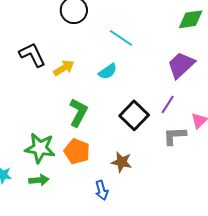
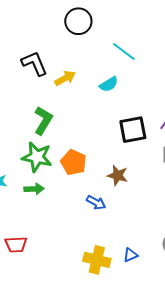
green L-shape: (78, 112) -> (43, 120), moved
black square: (134, 115) -> (133, 130), turned 32
blue arrow: (102, 190) -> (96, 203), turned -48

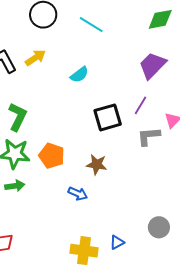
cyan line: (124, 51) -> (91, 25), moved
yellow arrow: (65, 78) -> (35, 58), moved

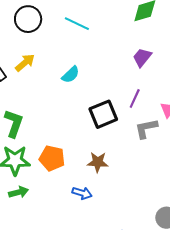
purple trapezoid: (152, 65) -> (142, 57), size x0.7

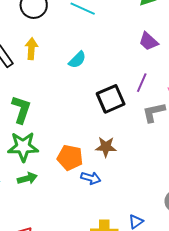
purple trapezoid: (142, 57) -> (148, 41), turned -85
yellow arrow: (25, 63) -> (31, 49), turned -45
orange pentagon: (52, 158) -> (70, 158), moved

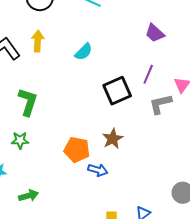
green star: (23, 147) -> (20, 140), moved, size x0.6
brown star: (106, 147) -> (113, 139), turned -30
green arrow: (27, 178) -> (29, 196), moved

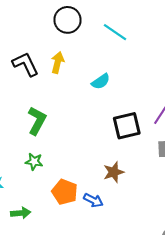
green star: (20, 140) -> (34, 162), moved
orange pentagon: (77, 150) -> (65, 192), moved

